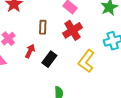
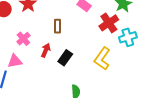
red cross: (73, 30) -> (109, 23), moved

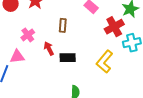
red arrow: (46, 50) -> (49, 48), turned -56
black rectangle: (65, 58) -> (68, 58), turned 49

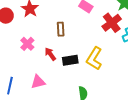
pink triangle: (17, 57) -> (38, 82), moved
yellow L-shape: (105, 62) -> (94, 58), moved

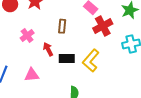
red cross: (112, 23) -> (103, 26), moved

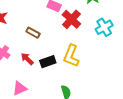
brown rectangle: (62, 26) -> (33, 33), turned -48

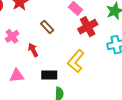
black rectangle: (48, 62) -> (49, 75), moved

